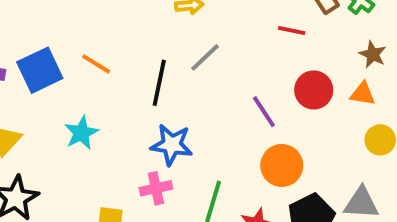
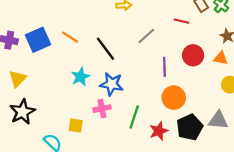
gray line: (205, 57) -> (146, 36), moved
black line: (159, 83) -> (106, 49), turned -50
purple line: (264, 112) -> (164, 67), turned 30
cyan star: (81, 133) -> (81, 77), moved

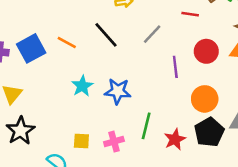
black line: (106, 49) -> (106, 35), moved
orange circle: (174, 98) -> (205, 99), moved
pink cross: (102, 109) -> (114, 142), moved

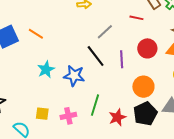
black line: (106, 35) -> (96, 56), moved

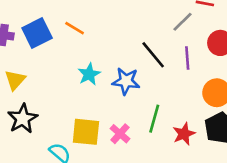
gray line: (105, 32) -> (182, 22), moved
yellow square: (42, 114) -> (86, 132), size x1.6
pink cross: (68, 116) -> (120, 134), turned -35

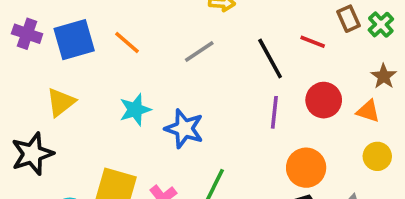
gray line: (182, 22) -> (199, 52), moved
black line: (153, 55) -> (270, 59), moved
yellow triangle: (15, 80) -> (61, 102), moved

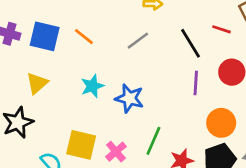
blue square: (74, 40) -> (45, 36), turned 32

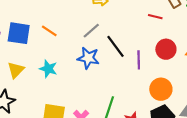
black line: (191, 43) -> (116, 46), moved
cyan star: (92, 86) -> (48, 69), moved, turned -30
blue star: (129, 98) -> (88, 58), moved

